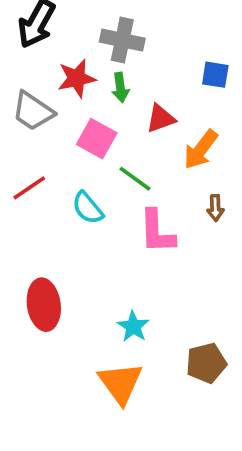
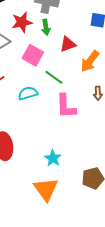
cyan semicircle: (88, 208) -> (28, 93), turned 114

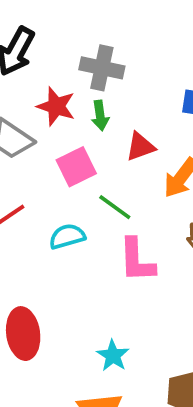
red star: (22, 22) -> (56, 106), turned 30
pink square: (33, 55) -> (76, 167), turned 35

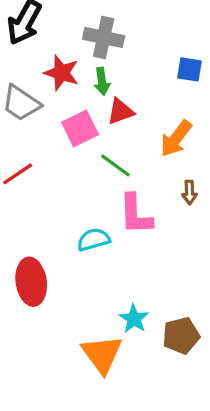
red triangle: (140, 147) -> (120, 112), moved
cyan semicircle: (67, 236) -> (93, 240), moved
cyan star: (113, 356) -> (134, 319), moved

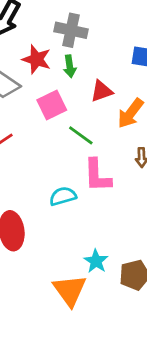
red triangle: (120, 112) -> (101, 91), moved

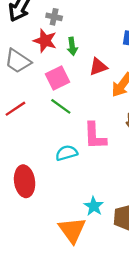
gray cross: (71, 30) -> (54, 17), moved, size x0.6
green line: (81, 135) -> (61, 106), moved

